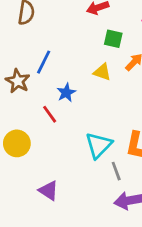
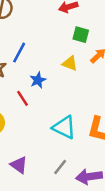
cyan triangle: (99, 145) -> (64, 127), turned -50
gray line: (116, 171) -> (60, 167), moved, turned 56

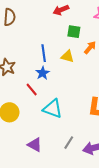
blue line: (19, 53) -> (44, 53), moved, turned -30
cyan triangle: (64, 127) -> (53, 109), moved

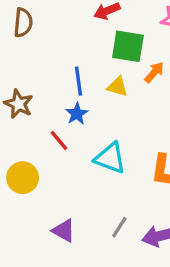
green square: (74, 32) -> (128, 46), size x1.5
cyan triangle: (53, 109) -> (110, 158), moved

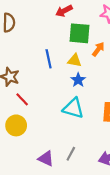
blue star: (77, 114) -> (78, 80), moved
red line: (59, 140) -> (22, 99), moved
gray line: (119, 227) -> (71, 154), moved

